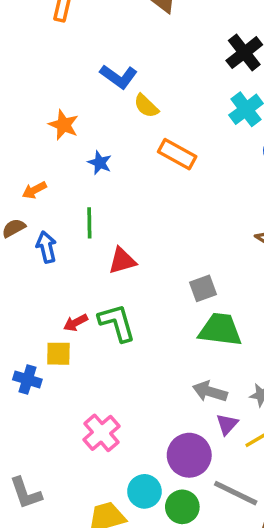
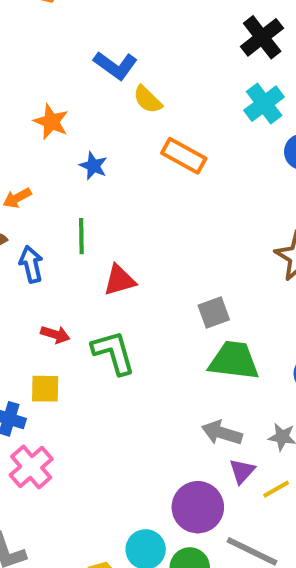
red arrow: (76, 323) -> (55, 335), moved, turned -135
pink cross: (101, 433) -> (31, 467), moved

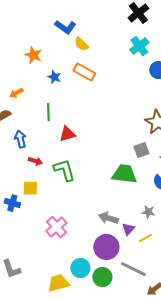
orange rectangle: (184, 156) -> (84, 72), moved
blue arrow: (31, 264) -> (20, 139), moved
gray square: (214, 312) -> (141, 150), moved
gray arrow: (222, 433) -> (108, 218), moved
pink cross: (31, 467) -> (56, 227), moved

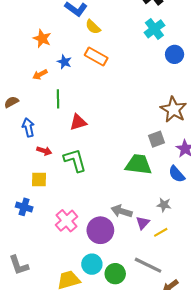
orange arrow: (16, 93) -> (40, 75), moved
blue cross: (12, 203) -> (24, 207), moved
purple circle: (106, 247) -> (100, 230), moved

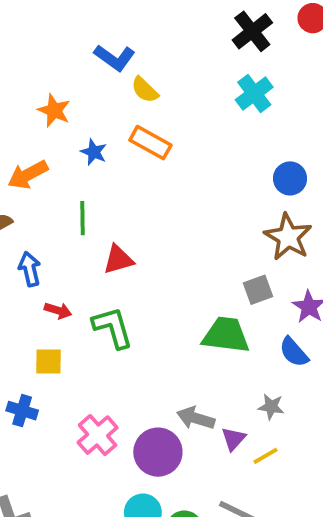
blue circle: (175, 54) -> (290, 178), moved
orange arrow: (40, 75) -> (28, 175), moved, size x1.5

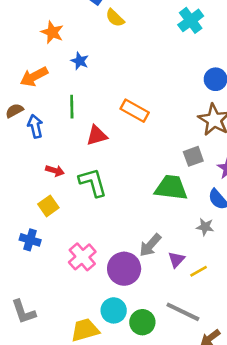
orange rectangle: (150, 143) -> (135, 111), moved
blue arrow: (30, 269) -> (35, 126), moved
yellow square: (49, 361) -> (48, 206), turned -36
gray star: (271, 407) -> (205, 227), moved
gray arrow: (196, 418) -> (150, 245), turned -65

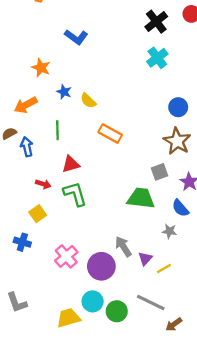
yellow semicircle: (115, 18) -> (88, 101), moved
red triangle: (97, 135) -> (71, 164), moved
gray arrow: (150, 245) -> (123, 247), turned 105

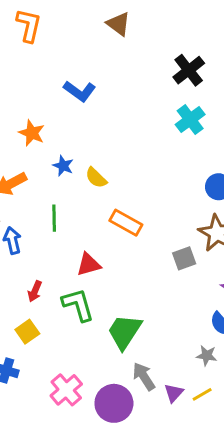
red triangle: (71, 164) -> (89, 264), moved
gray square: (160, 172) -> (184, 258), moved
red arrow: (43, 184) -> (35, 291), turned 96
green trapezoid: (141, 198) -> (124, 332), moved, turned -64
yellow line: (164, 268) -> (202, 394), moved

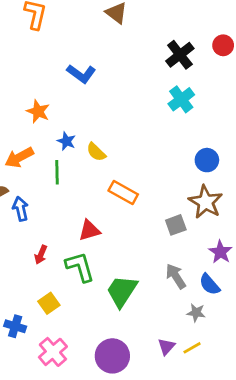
green line: (54, 218) -> (57, 172), moved
yellow square: (27, 332) -> (49, 303), moved
gray arrow: (144, 376) -> (176, 276), moved
pink cross: (66, 390) -> (53, 352), moved

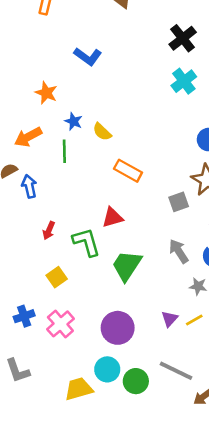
red triangle: (89, 230) -> (112, 217), moved
blue cross: (15, 326) -> (24, 316), moved, turned -36

